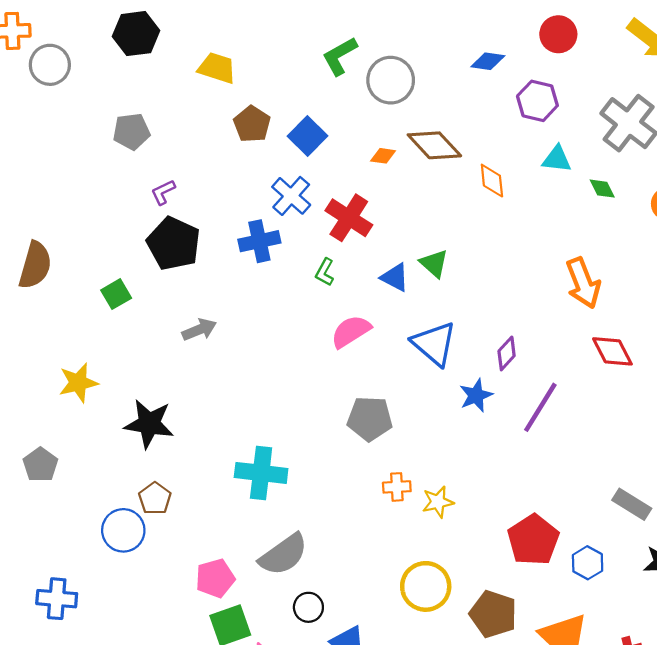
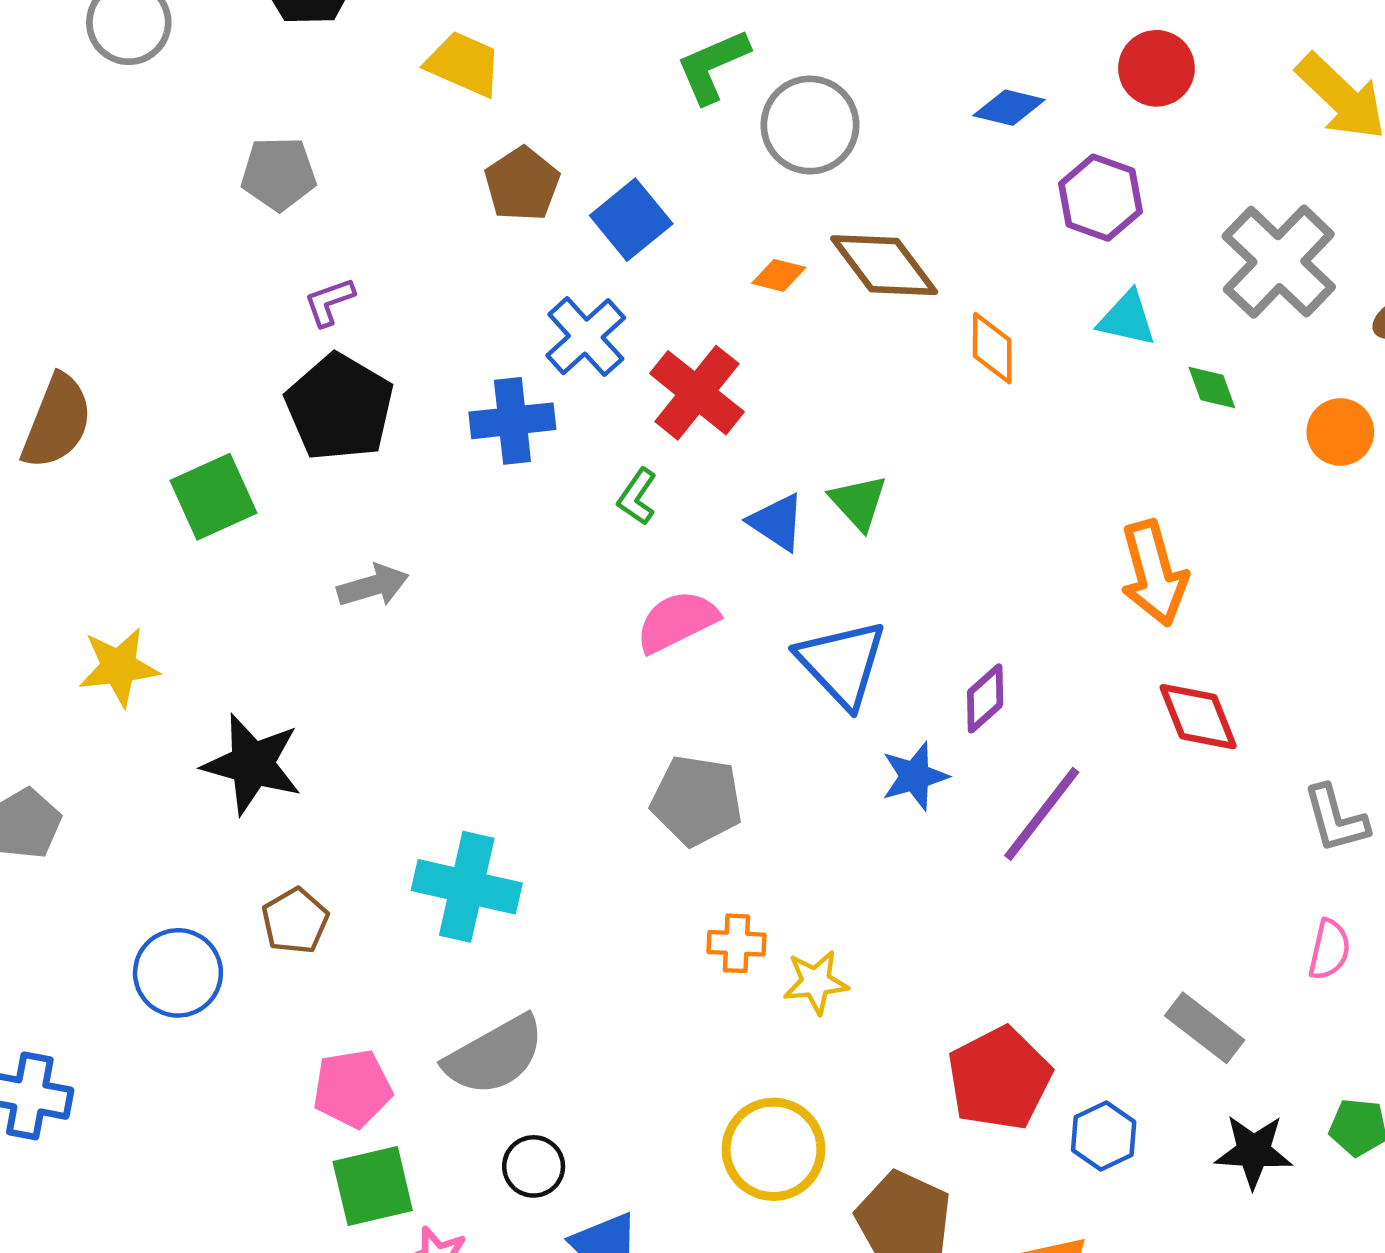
green square: (116, 294) -> (214, 497), size x1.4
brown pentagon: (155, 498) -> (295, 921), moved

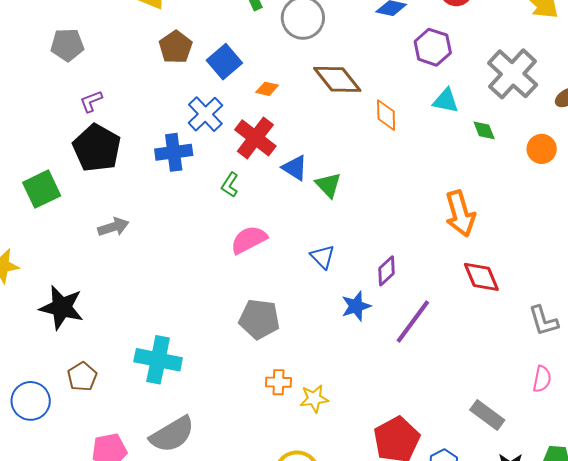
orange diamond: (779, 275) -> (267, 89), moved
blue triangle: (777, 522) -> (295, 168), moved
blue triangle: (842, 663) -> (323, 257), size x0.6

